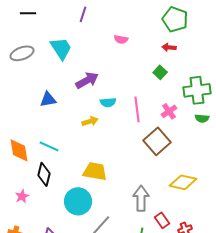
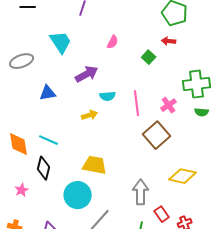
pink semicircle: (121, 39) -> (113, 42), moved, turned -72
gray ellipse: (22, 53) -> (22, 61), moved
green square: (160, 72) -> (149, 57), moved

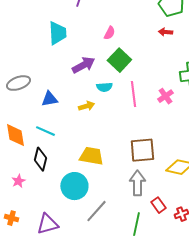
cyan trapezoid: (61, 42) -> (57, 33), turned 30
green square: (149, 57) -> (119, 60), moved, size x1.6
gray ellipse: (22, 61) -> (18, 83), moved
blue triangle: (48, 93) -> (49, 99), moved
brown square: (157, 135) -> (142, 150), moved, turned 36

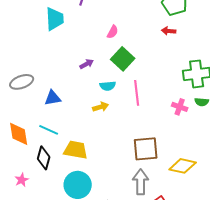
cyan trapezoid: (57, 33) -> (55, 19), moved
purple arrow: (83, 65) -> (87, 64), size x0.6
pink cross: (165, 96) -> (180, 107), moved, turned -35
yellow arrow: (86, 106) -> (101, 107), moved
yellow trapezoid: (91, 156) -> (76, 150), moved

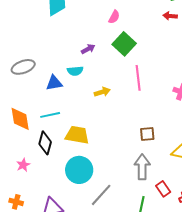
cyan semicircle: (108, 86) -> (75, 71), moved
cyan line: (49, 130) -> (50, 115), turned -36
brown square: (146, 149) -> (147, 134), size x0.6

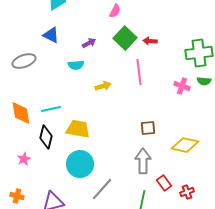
red arrow: (170, 16) -> (150, 41), moved
blue triangle: (54, 83) -> (51, 35), moved, turned 36

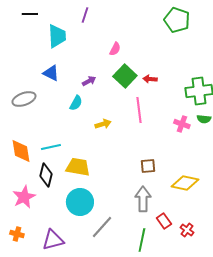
cyan semicircle: (76, 65) -> (76, 103), turned -56
pink star: (24, 159) -> (24, 197), size x1.6
red cross: (187, 192) -> (187, 230), turned -32

